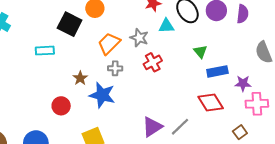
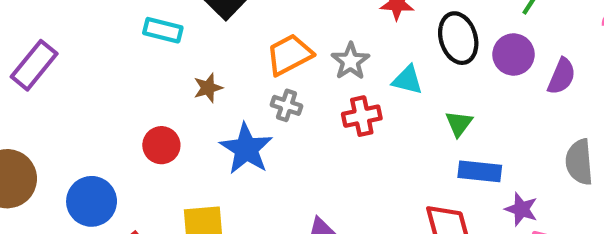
cyan triangle: (166, 26) -> (407, 80), moved
brown star: (80, 78) -> (208, 88), moved

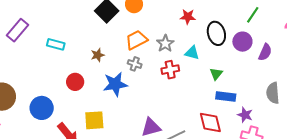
cyan rectangle: (163, 30) -> (56, 44), moved
purple rectangle: (34, 65) -> (17, 30), moved
blue star: (246, 149) -> (115, 84), turned 30

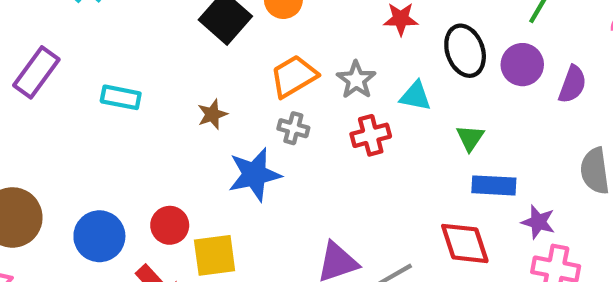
red circle: (75, 82) -> (170, 225), moved

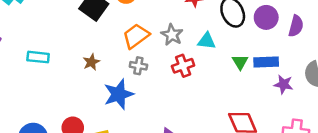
blue rectangle: (494, 185) -> (266, 62), moved
purple star: (538, 222) -> (284, 84), moved

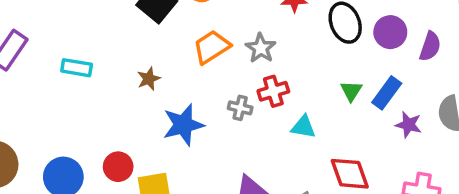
cyan triangle: (207, 41) -> (303, 127), moved
blue rectangle: (266, 62) -> (387, 93), turned -55
gray cross: (138, 66) -> (240, 108), moved

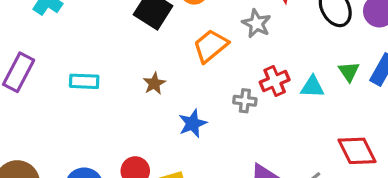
gray star: (261, 48) -> (256, 24), moved
blue star: (183, 125) -> (193, 123), size x0.7
cyan triangle: (303, 127) -> (312, 87), moved

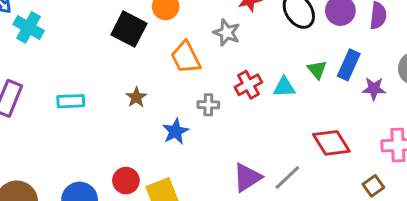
orange trapezoid: (211, 46) -> (186, 57), turned -72
gray cross: (245, 101) -> (208, 105), moved

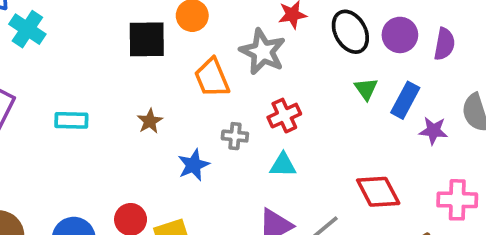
black square: (129, 29) -> (147, 39), turned -32
gray star: (227, 33) -> (263, 52), size x1.4
green triangle: (317, 70) -> (366, 89), moved
cyan triangle: (284, 87) -> (283, 165), moved

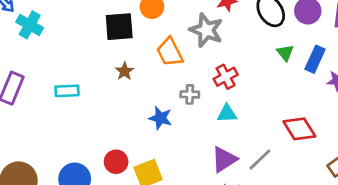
brown star: (150, 121) -> (125, 71), moved
blue star: (194, 165) -> (160, 118), turned -30

